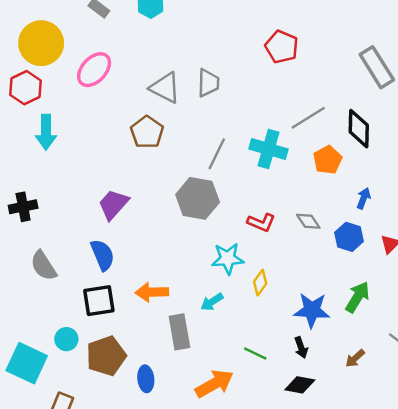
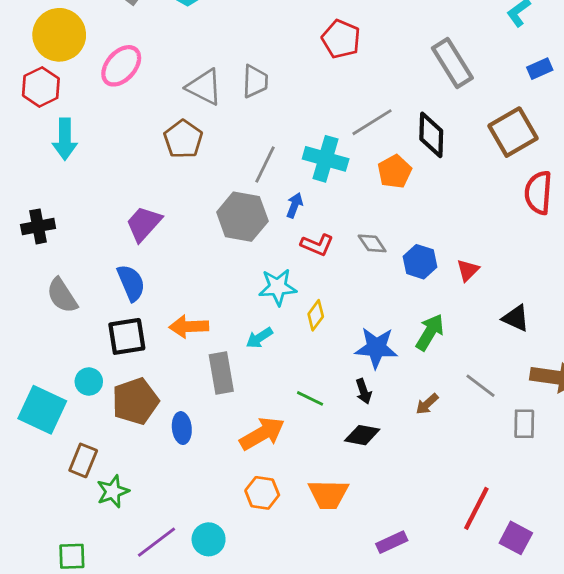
blue arrow: (364, 198) -> (295, 205), moved

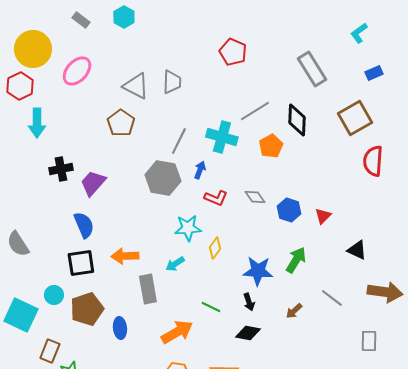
black cross: (38, 226) -> (61, 169), moved
gray semicircle: (62, 296) -> (18, 244), moved
gray rectangle: (524, 424) -> (369, 341), moved

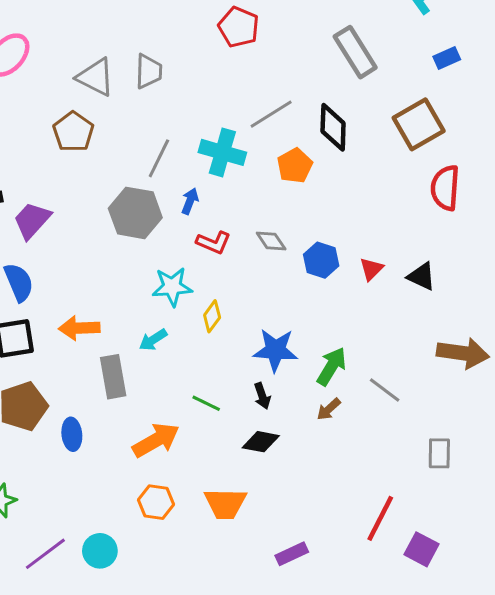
black triangle: (357, 250) -> (422, 276), moved
green arrow: (296, 260) -> (332, 366), moved
brown arrow: (385, 292) -> (463, 353), moved

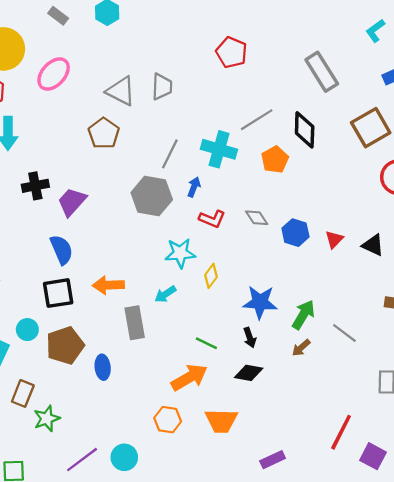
orange arrow: (156, 440) -> (189, 377), moved

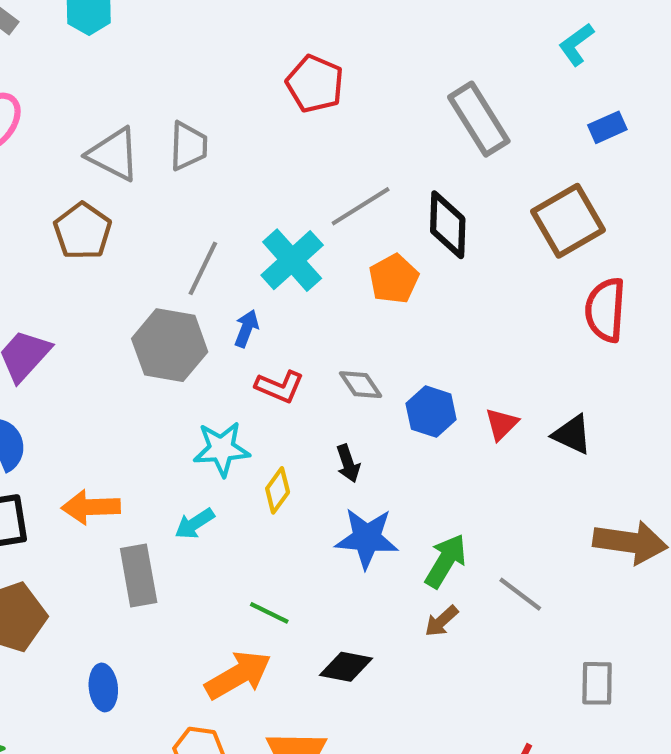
cyan cross: (219, 149) -> (292, 260), turned 32
black arrow: (250, 338) -> (348, 463), moved
blue ellipse: (103, 367) -> (103, 687), moved

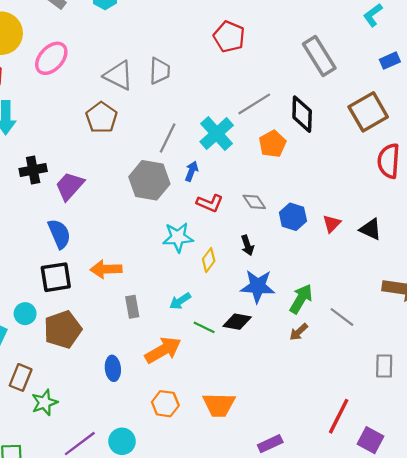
cyan arrow: (195, 524) -> (180, 301), moved
gray rectangle: (139, 575) -> (132, 307), size x0.7
black diamond: (346, 667) -> (237, 322), moved
orange arrow: (238, 675) -> (163, 350), moved

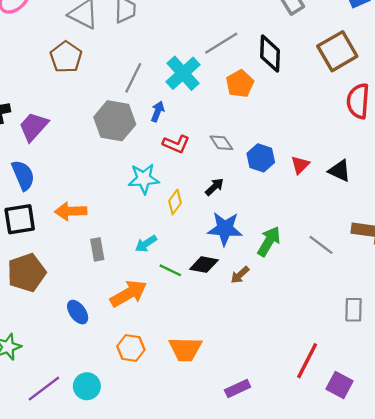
black arrow: (247, 245) -> (214, 187), turned -114
gray line: (342, 317) -> (321, 245), moved
brown arrow: (299, 332) -> (240, 275), moved
blue ellipse: (113, 368) -> (78, 312), turned -30

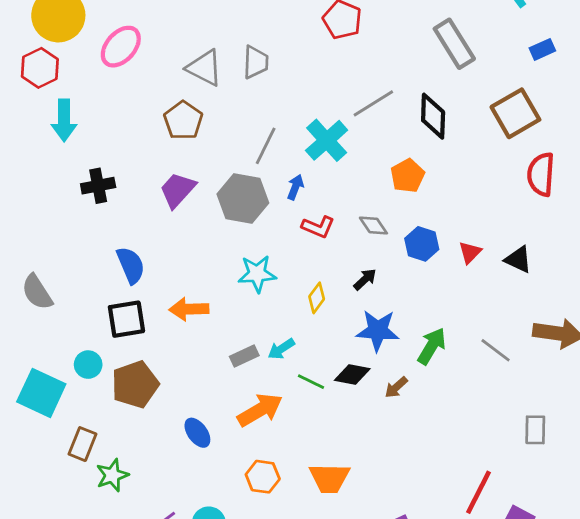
orange pentagon: (240, 84) -> (408, 176), moved
purple trapezoid: (34, 127) -> (178, 190), moved
cyan star: (144, 179) -> (257, 274), moved
gray rectangle: (97, 249) -> (244, 356), moved, turned 75

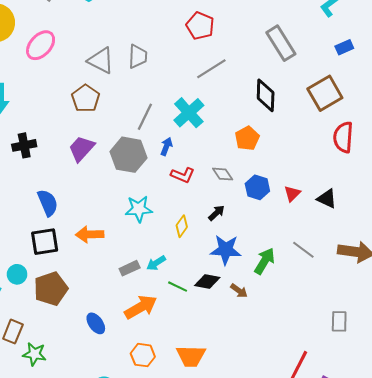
gray line: (373, 103) -> (211, 69), moved
gray line: (496, 350) -> (303, 250), moved
brown arrow: (396, 387) -> (239, 291), turned -102
green star: (112, 475) -> (34, 354), turned 30

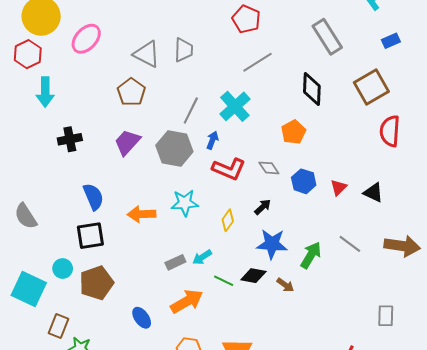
red L-shape: (183, 175) -> (229, 169), size x1.4
orange arrow: (90, 234) -> (142, 214), moved

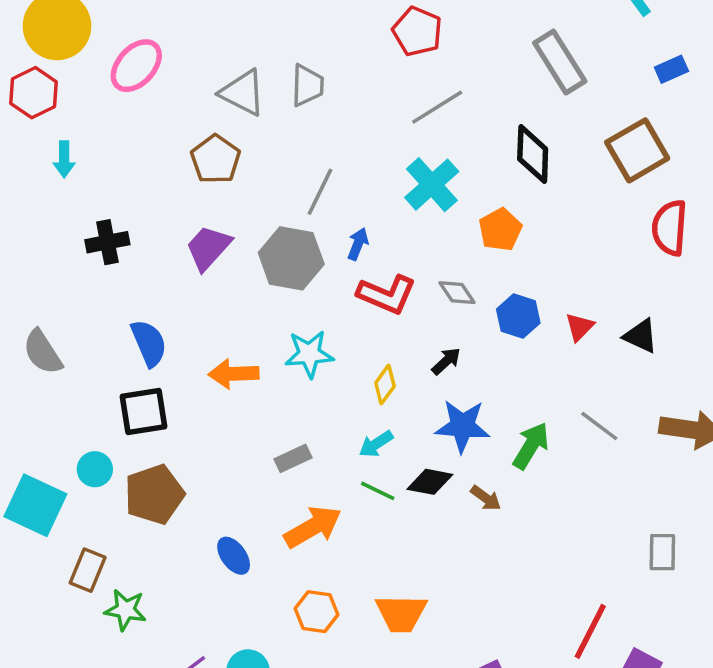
cyan arrow: (45, 92) -> (64, 159), size x0.7
cyan cross: (235, 106) -> (432, 185), moved
gray semicircle: (26, 216) -> (43, 352), moved
cyan arrow: (202, 257) -> (376, 444), moved

